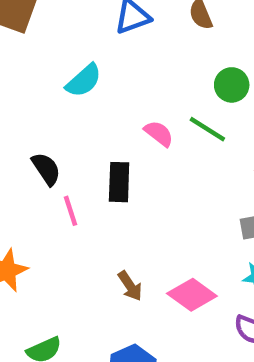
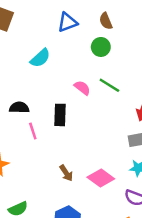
green circle: (232, 85) -> (101, 47), moved
black semicircle: (46, 169) -> (19, 108), turned -54

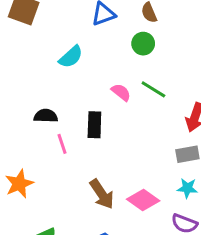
brown arrow: (66, 173) -> (102, 194), size x1.5

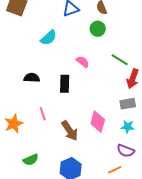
green line: (153, 89) -> (120, 60), moved
pink line: (62, 144) -> (43, 114), moved
pink diamond: (143, 200) -> (98, 122), moved, turned 70

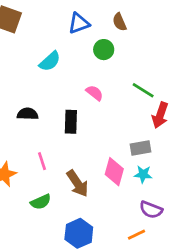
green circle: (98, 29) -> (104, 50), moved
gray rectangle: (128, 104) -> (140, 148), moved
cyan star: (128, 127) -> (143, 174), moved
green semicircle: (31, 160) -> (41, 202), moved

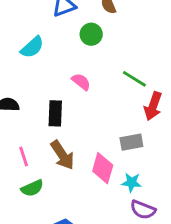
cyan star: (143, 174) -> (131, 182), moved
brown arrow: (77, 183) -> (62, 155), moved
green semicircle: (41, 202) -> (32, 188), moved

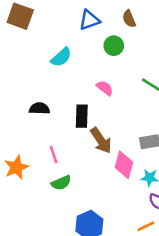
brown arrow: (62, 155) -> (101, 140), moved

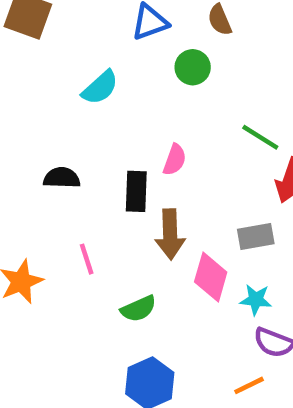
pink semicircle: (105, 88) -> (175, 160), moved, turned 72
brown arrow: (101, 140) -> (170, 234), turned 32
green semicircle: (61, 183) -> (138, 309), moved

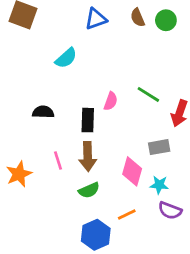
green circle: (193, 67) -> (166, 20), moved
green line: (260, 137) -> (148, 94), moved
brown arrow: (170, 234) -> (88, 157), moved
orange line: (249, 385) -> (127, 215), moved

